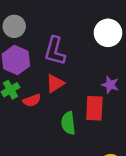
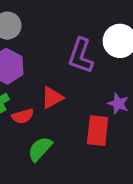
purple L-shape: (55, 51) -> (81, 56), moved
green semicircle: (68, 123) -> (40, 149), moved, turned 45

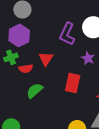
red triangle: (52, 98) -> (46, 59), turned -35
purple star: (118, 104) -> (88, 58), moved

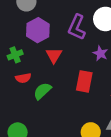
purple hexagon: (19, 35) -> (38, 30), moved
red semicircle: (26, 69) -> (23, 78), moved

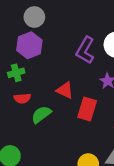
purple hexagon: (38, 30) -> (29, 45), moved
red triangle: (54, 55) -> (65, 90), moved, turned -42

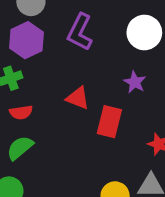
purple L-shape: (85, 50) -> (80, 32), moved
green semicircle: (41, 114) -> (20, 148), moved

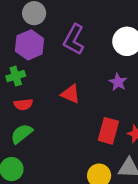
red rectangle: (109, 122) -> (108, 131), moved

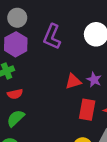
purple star: (118, 82) -> (94, 80), moved
red triangle: (71, 94) -> (73, 81), moved, turned -35

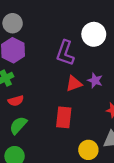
purple L-shape: (52, 37) -> (65, 53), moved
red rectangle: (87, 110) -> (64, 117), moved

